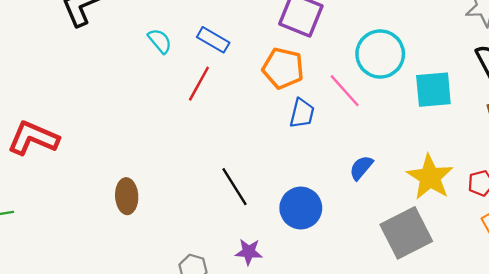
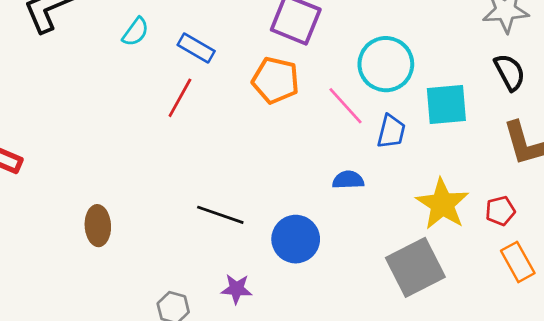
cyan semicircle: (160, 41) -> (136, 32), moved, turned 76
blue trapezoid: (302, 113) -> (391, 131), moved
blue semicircle: (361, 168) -> (348, 180), moved, turned 48
black line: (234, 187) -> (220, 215), turned -39

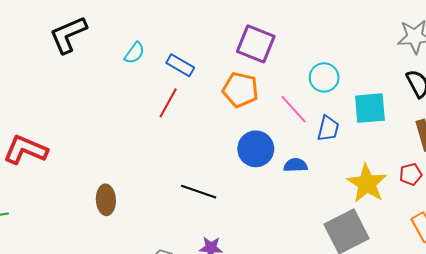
cyan circle: (386, 64) -> (324, 77), size x0.7
red pentagon: (500, 211) -> (411, 174), moved
blue circle: (296, 239) -> (256, 149), moved

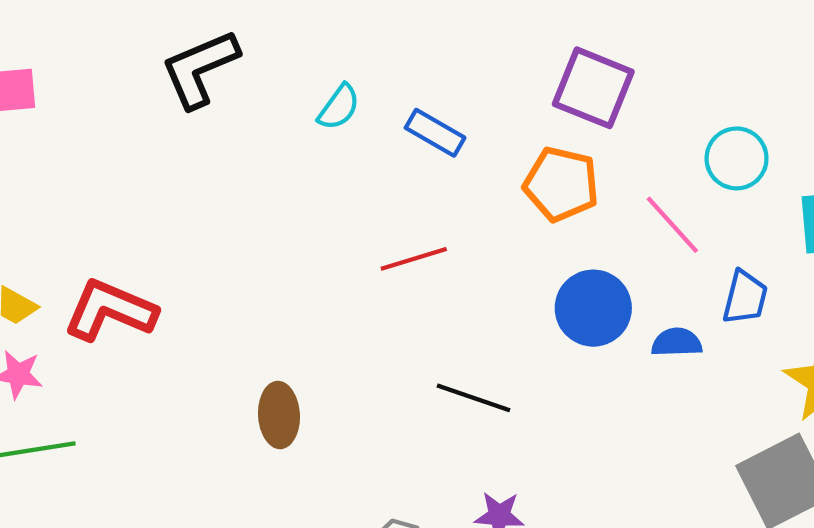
red line: (168, 103) -> (414, 259), moved, turned 44
blue trapezoid: (328, 128) -> (745, 297), moved

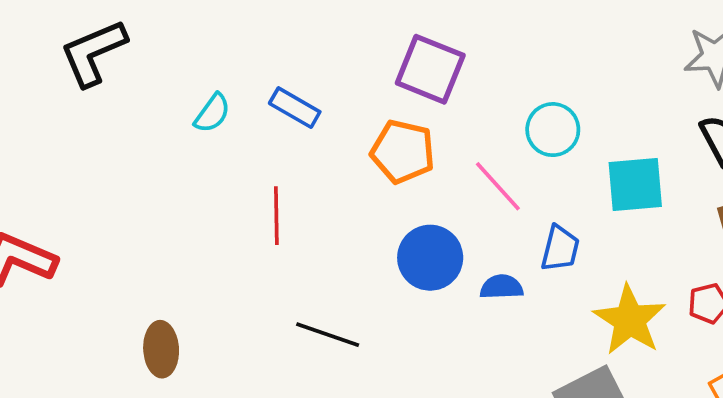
cyan semicircle: (339, 107) -> (212, 113), moved
red line: (414, 259) -> (276, 216), turned -74

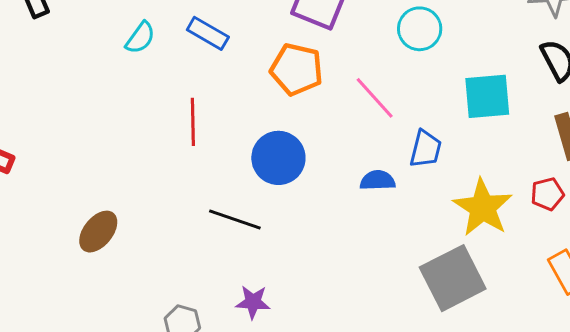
cyan circle: (553, 130) -> (420, 29), moved
blue circle: (430, 258) -> (278, 158), moved
brown ellipse: (161, 349) -> (98, 232), turned 42

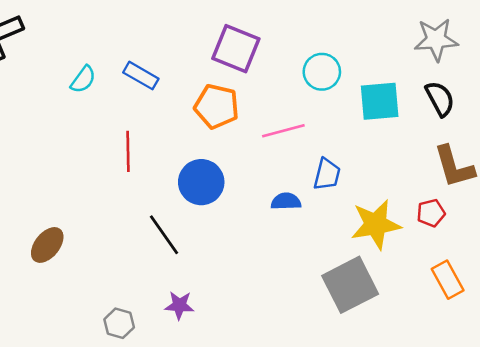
cyan square: (487, 96) -> (380, 101), moved
pink line: (375, 98) -> (283, 131), turned -63
yellow star: (483, 207) -> (376, 224), turned 30
black line: (235, 220) -> (164, 235), turned 36

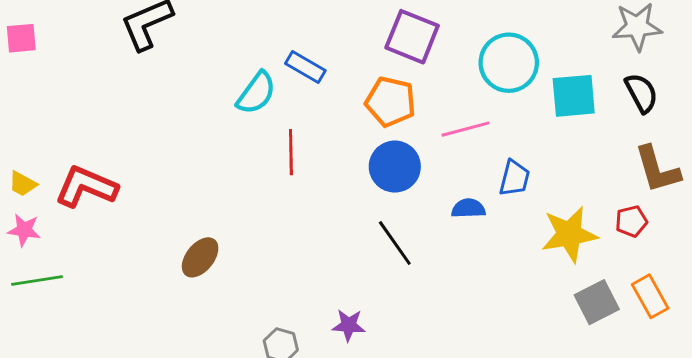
cyan circle: (322, 72) -> (509, 63), size x1.4
cyan semicircle: (83, 79) -> (256, 93), moved, size x1.4
blue circle: (201, 182) -> (395, 167), moved
black line: (164, 235) -> (395, 243), moved
gray square: (350, 285) -> (597, 302), moved, size x0.7

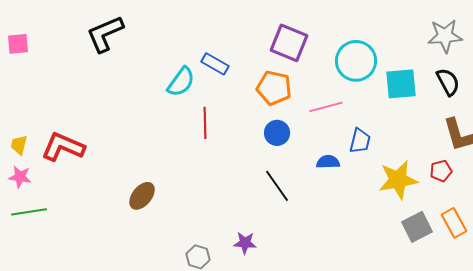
blue circle: (395, 167) -> (277, 133), size x0.7
yellow trapezoid: (23, 184) -> (19, 145), turned 75

